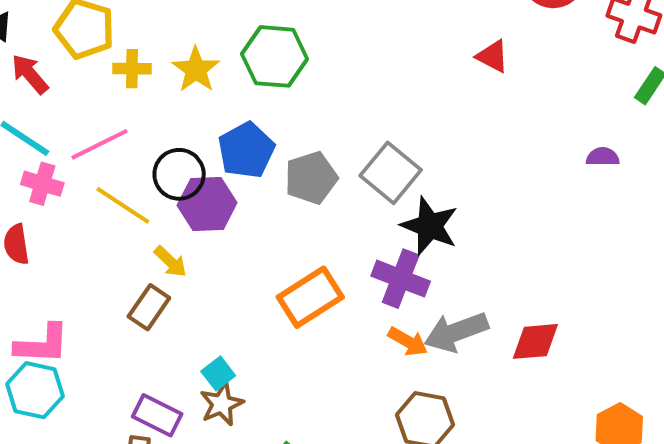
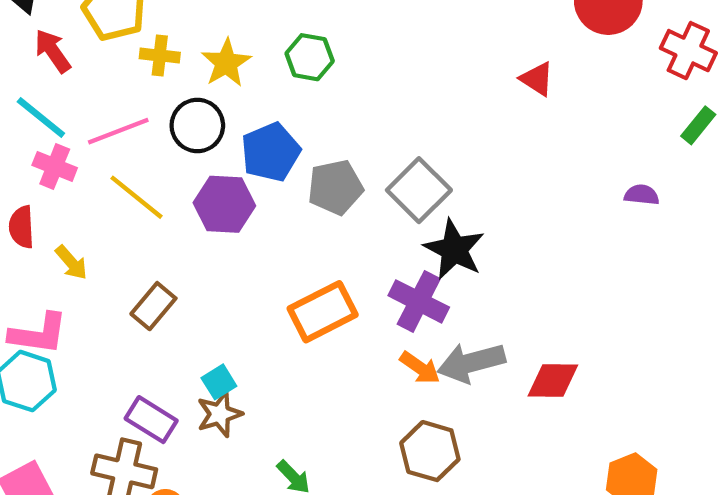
green hexagon: (275, 56) -> (310, 57), size x0.7
black circle: (179, 174) -> (197, 125), moved
yellow arrow: (170, 262) -> (71, 263), moved

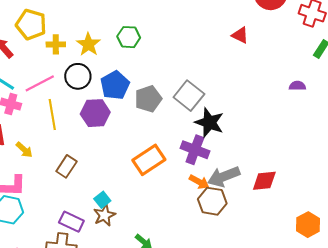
yellow line: (137, 197) -> (52, 114), turned 48
brown hexagon: (430, 451) -> (212, 201), moved

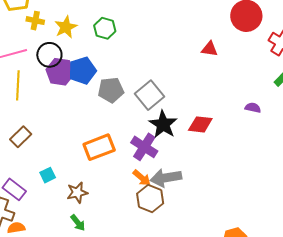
red triangle: (240, 35) -> (209, 49), turned -30
purple hexagon: (95, 113) -> (60, 72), moved
red diamond: (264, 181) -> (200, 124), moved
brown star: (104, 215) -> (77, 193), moved

